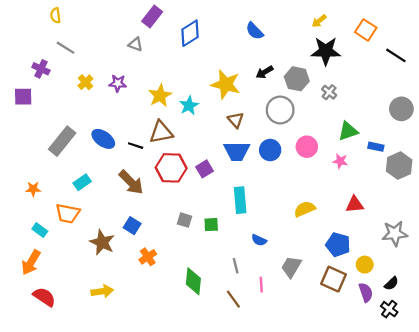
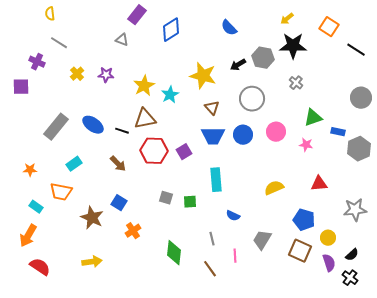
gray hexagon: (297, 79) -> (263, 58), moved
brown arrow: (131, 182) -> (118, 164), size x0.7

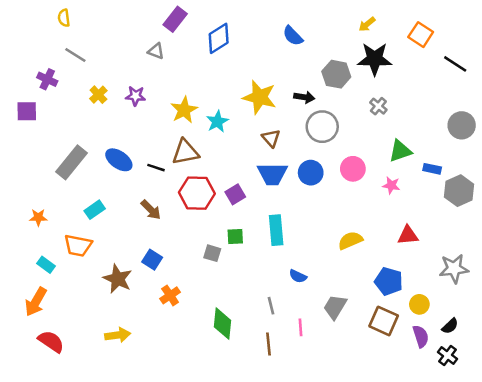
black arrow: (238, 65) -> (304, 97), moved, turned -140
green square: (190, 202) -> (235, 237), moved
brown line: (210, 269) -> (268, 344), turned 30

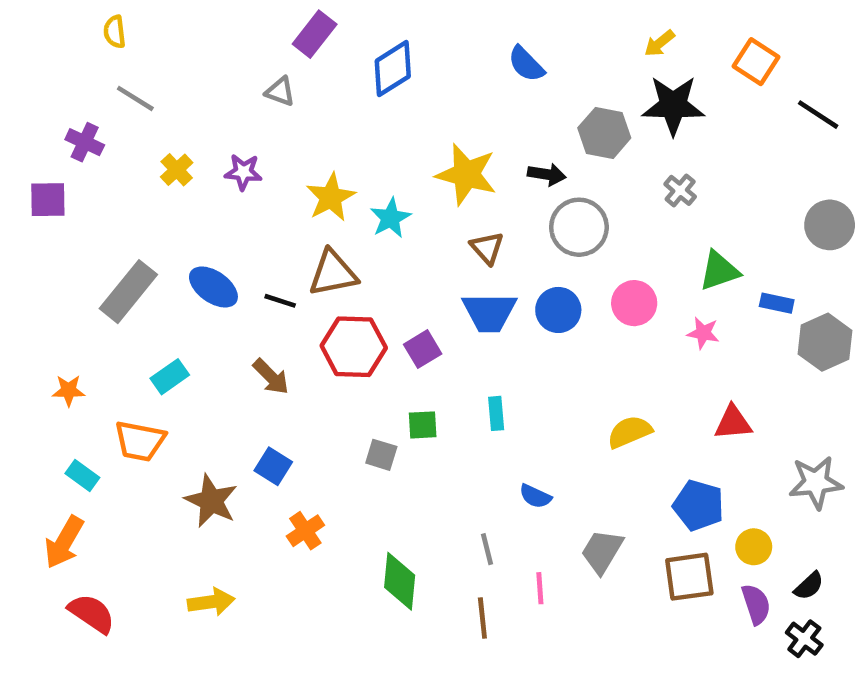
cyan rectangle: (276, 230) -> (496, 413), size x0.6
brown square: (384, 321) -> (689, 577), turned -32

